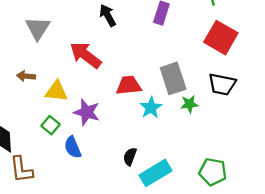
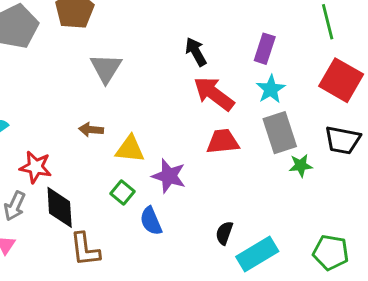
red arrow: (86, 55) -> (214, 94), moved
cyan star: (151, 108) -> (271, 89), moved

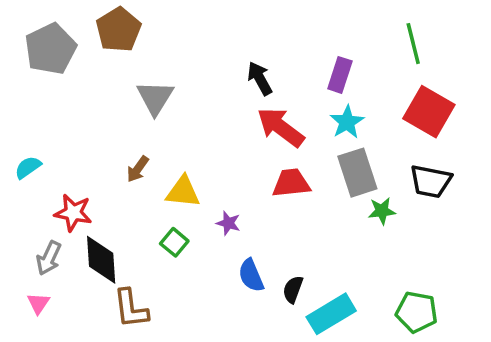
brown arrow: (91, 130) -> (138, 169), turned -60
purple star: (169, 176) -> (228, 223), size x0.6
blue semicircle: (151, 221) -> (251, 275), moved

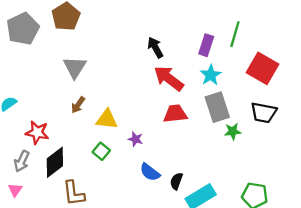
green line: (413, 44) -> (235, 34), moved, turned 30
gray triangle: (155, 98) -> (75, 67), moved
black diamond: (101, 260) -> (55, 162), turned 56
blue semicircle: (251, 275) -> (150, 172), turned -30

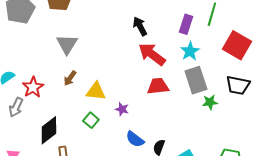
red star: (37, 132) -> (33, 87), moved, turned 30
gray arrow: (22, 161) -> (16, 107), moved

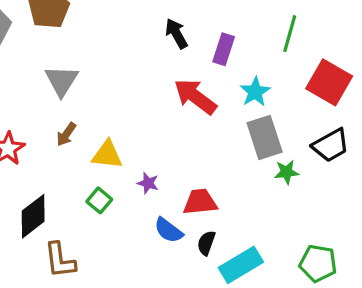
purple rectangle: (186, 24) -> (224, 49), moved
black arrow: (140, 26) -> (176, 34), moved
black trapezoid: (238, 85) -> (331, 145), turned -40
red trapezoid: (158, 86) -> (200, 202), moved

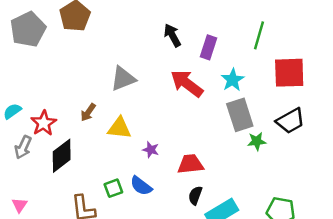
gray triangle: (61, 81) -> (123, 79), moved, turned 36
red square: (329, 82) -> (289, 73), turned -32
green square: (99, 200) -> (113, 188), moved, turned 30
black diamond: (33, 216) -> (62, 156), moved
blue semicircle: (169, 230) -> (141, 186), moved

